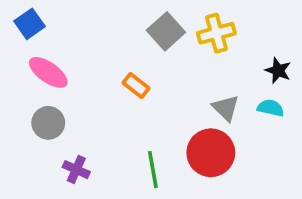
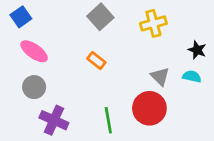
gray square: (166, 31) -> (100, 17), moved
purple cross: (76, 170) -> (54, 120), size x1.5

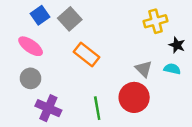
blue square: (21, 17) -> (40, 15), moved
gray square: (100, 17) -> (70, 19), moved
yellow cross: (153, 23) -> (156, 21), moved
orange rectangle: (96, 61) -> (86, 55), size x1.5

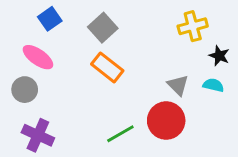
gray square: (70, 19) -> (103, 28), moved
gray circle: (31, 78) -> (25, 90), moved
purple cross: (48, 108) -> (38, 135), moved
green line: (97, 108) -> (120, 134), turned 70

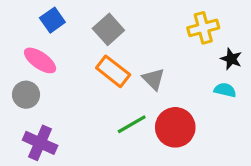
gray triangle: (178, 85) -> (153, 79), moved
green line: (120, 134) -> (132, 124), moved

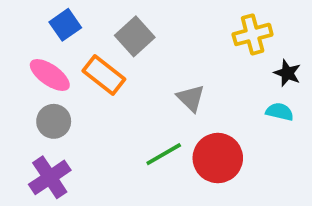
orange rectangle: (113, 71) -> (104, 75), moved
gray circle: (26, 95) -> (54, 121), moved
purple cross: (40, 143) -> (50, 177), turned 32

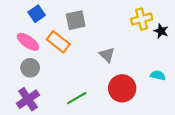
gray square: (135, 36) -> (76, 20), turned 30
black star: (287, 73) -> (161, 31), moved
cyan semicircle: (280, 112) -> (158, 75), moved
green line: (164, 154) -> (77, 98), moved

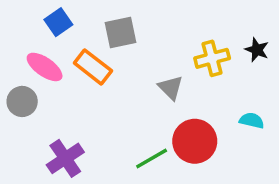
yellow cross: (142, 19) -> (212, 58), moved
gray circle: (30, 68) -> (22, 101), moved
green line: (77, 98) -> (152, 158), moved
purple cross: (28, 99) -> (65, 158), moved

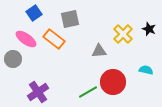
yellow cross: (212, 58) -> (123, 34), turned -30
gray triangle: (171, 88) -> (99, 51), turned -49

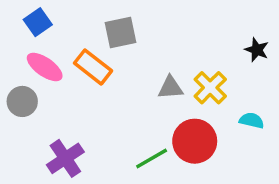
blue square: (34, 13) -> (38, 22), moved
yellow cross: (123, 34) -> (210, 88), moved

